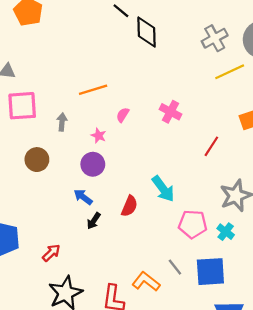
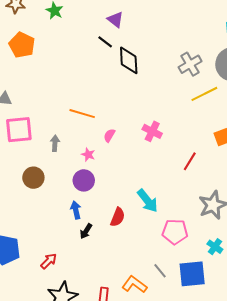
orange line: (93, 90) -> (82, 114), turned 35
blue arrow: (83, 197) -> (76, 210), turned 42
cyan cross: (226, 232) -> (215, 247), moved

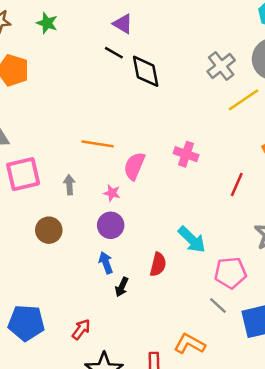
pink semicircle: (109, 135) -> (134, 166), size x1.6
gray line: (160, 271) -> (218, 306), moved

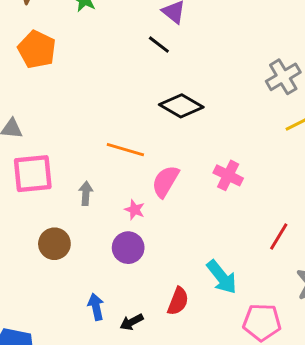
black diamond: (146, 71) -> (181, 106), moved, turned -56
red line: (237, 184) -> (279, 236), moved
blue arrow: (106, 263) -> (96, 307), moved
black arrow: (122, 287) -> (132, 322), turned 30

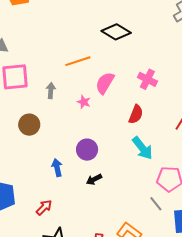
orange line: (125, 150) -> (78, 61), turned -35
purple circle: (128, 248) -> (87, 150), moved
red semicircle: (178, 301) -> (136, 114), moved
black arrow: (132, 322) -> (94, 179), moved

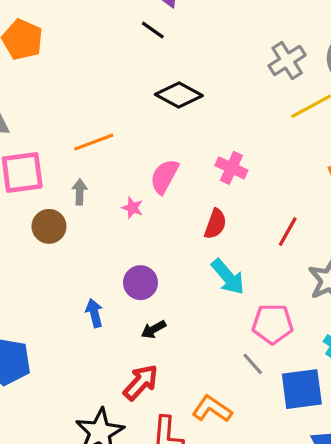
orange line: (78, 61) -> (94, 142), moved
brown circle: (29, 125) -> (49, 226), moved
red arrow: (44, 207) -> (141, 382), moved, size x1.4

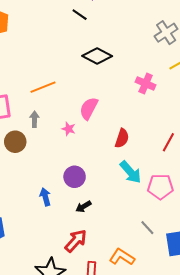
pink cross: (231, 168) -> (146, 83), moved
pink pentagon: (273, 324) -> (160, 187), moved

